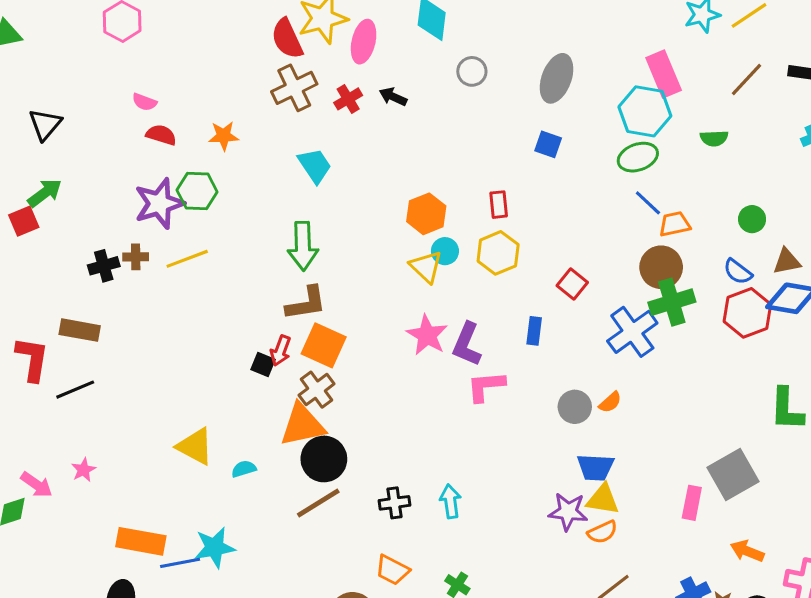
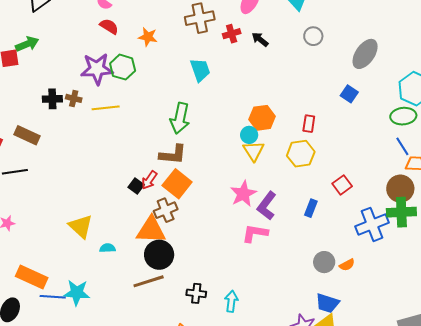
cyan circle: (445, 251) -> (249, 135), moved
pink L-shape: (486, 386) -> (255, 233), moved

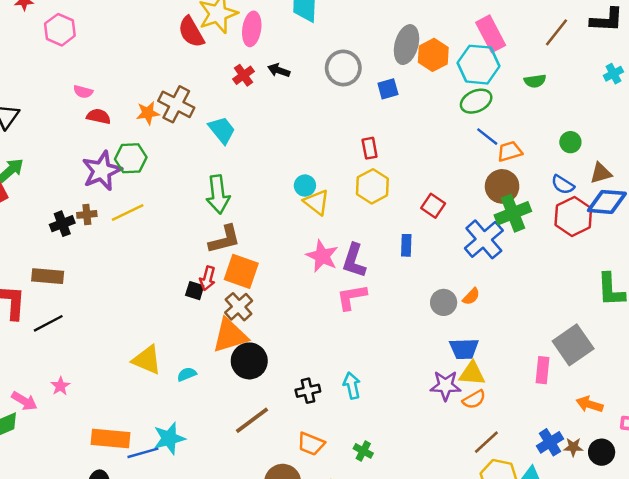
brown cross: (200, 18) -> (176, 104), moved, turned -32
gray circle: (313, 36) -> (343, 68), moved, size x1.5
blue square: (349, 94) -> (388, 89), moved, turned -30
orange hexagon: (262, 118) -> (433, 55), moved
brown line: (149, 281) -> (252, 420), moved

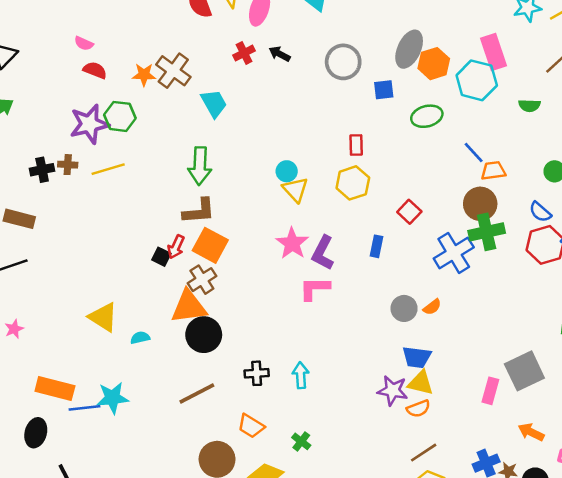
green ellipse: (476, 101) -> (427, 116), moved

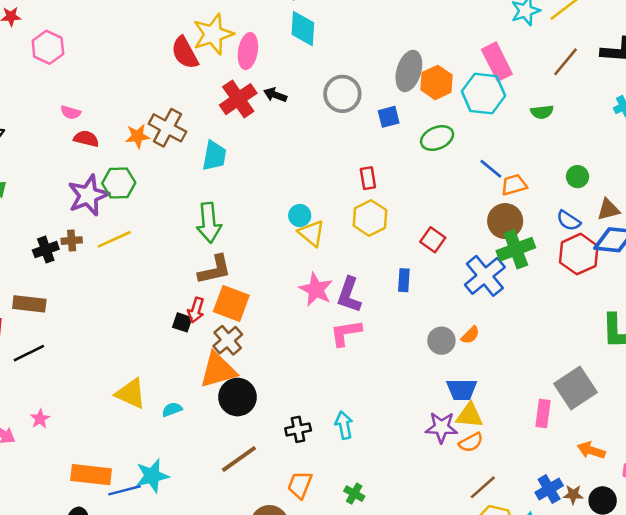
red cross: (244, 53) -> (238, 99), size x1.6
cyan trapezoid: (214, 103) -> (214, 156), turned 48
orange trapezoid: (251, 426) -> (300, 485), turned 88

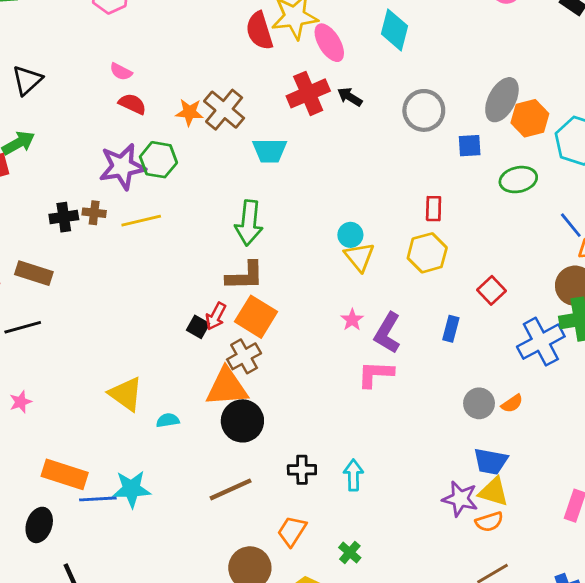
pink ellipse: (248, 51) -> (329, 43), turned -52
cyan trapezoid: (214, 156) -> (270, 151), turned 68
pink star: (316, 289) -> (352, 320), size x0.6

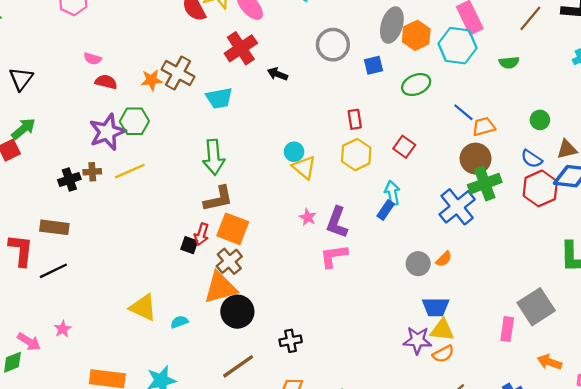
black arrow: (350, 97) -> (278, 74), moved
red square: (492, 290) -> (404, 147), moved
blue rectangle: (451, 329) -> (386, 210), turned 30
cyan arrow: (353, 475) -> (392, 193), moved

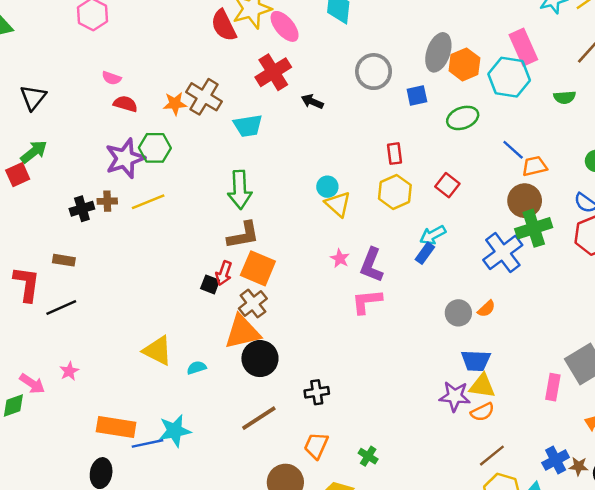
cyan arrow: (392, 193) -> (433, 235), turned -110
brown rectangle: (54, 227) -> (64, 260), size x0.7

